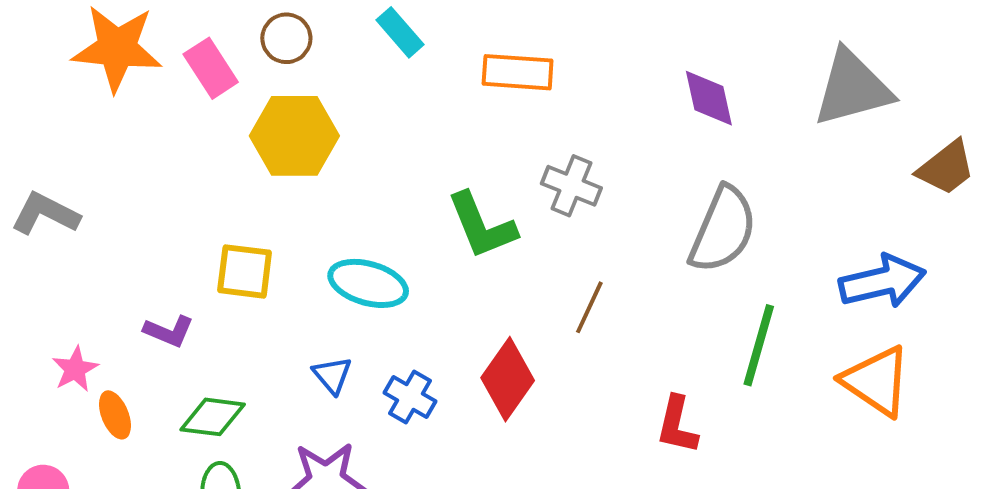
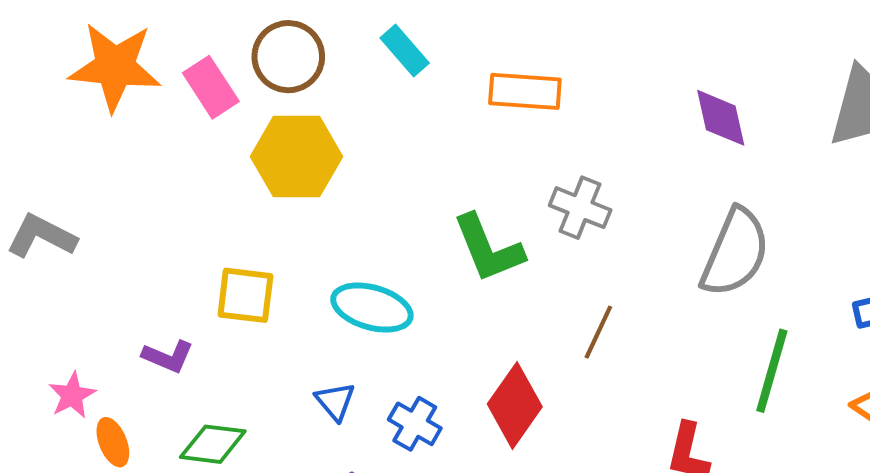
brown circle: (286, 38) -> (288, 57), size x1.4

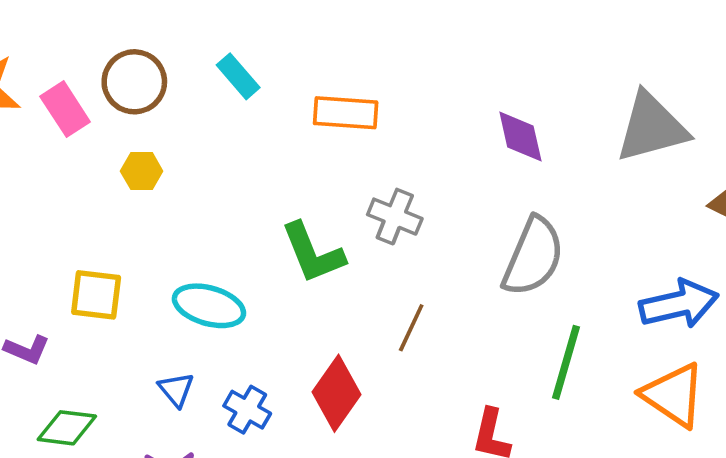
yellow hexagon: (296, 157) -> (142, 171), size x0.5

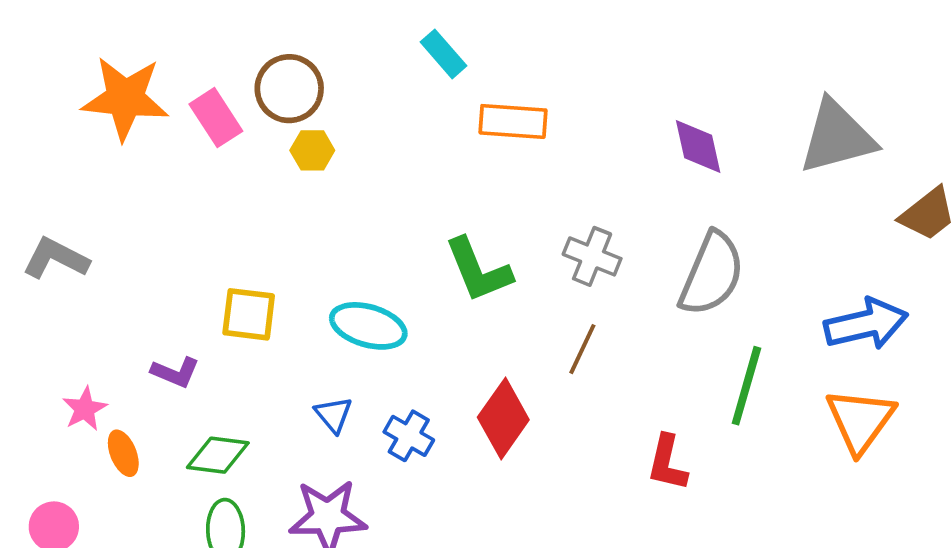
cyan rectangle: (238, 76) -> (444, 54), moved
yellow hexagon: (142, 171) -> (312, 150), moved
gray cross: (395, 217) -> (592, 256), moved
orange triangle: (673, 395) -> (860, 420), turned 32

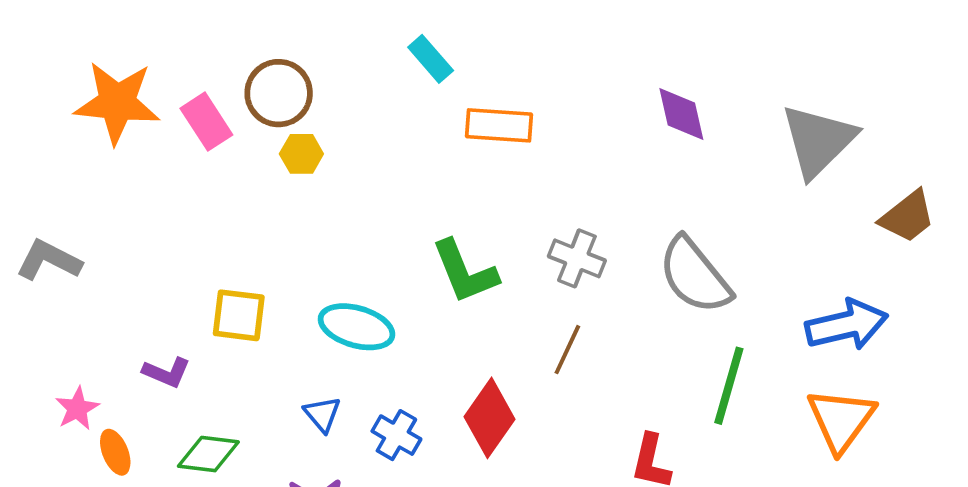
gray triangle: (837, 137) -> (818, 141), turned -30
purple diamond: (698, 147) -> (681, 114), moved
gray semicircle: (712, 274) -> (695, 275), turned 118

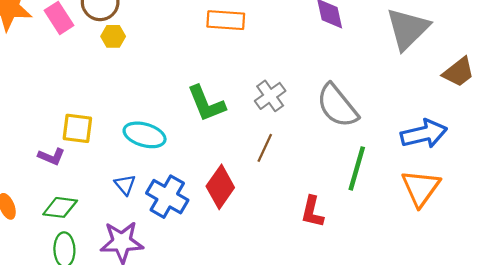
gray cross: (577, 258) -> (270, 96), turned 32
purple L-shape: (167, 372) -> (51, 157), moved
blue cross: (396, 435) -> (167, 197), size x1.5

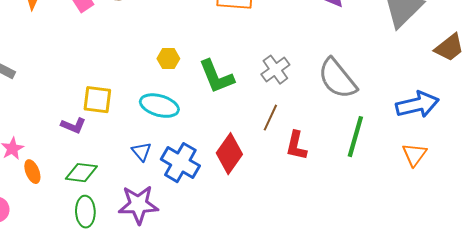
yellow hexagon: (113, 36) -> (168, 59), moved
orange triangle: (421, 188) -> (414, 155), size x0.7
red L-shape: (312, 212) -> (296, 146), moved

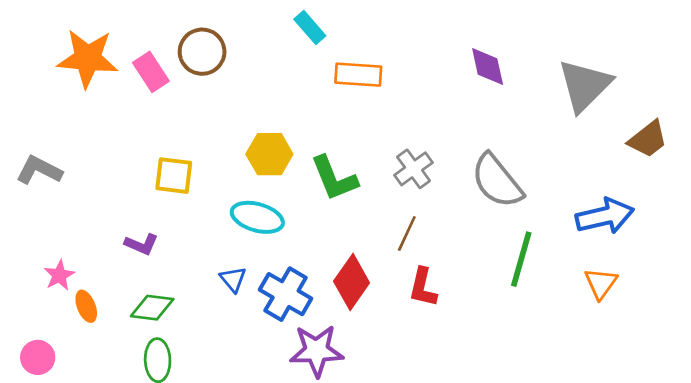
yellow hexagon: (168, 59) -> (269, 154), size x1.5
yellow square: (97, 100) -> (174, 176), moved
red L-shape: (296, 146) -> (423, 287), moved
purple star: (138, 205) -> (317, 351), moved

